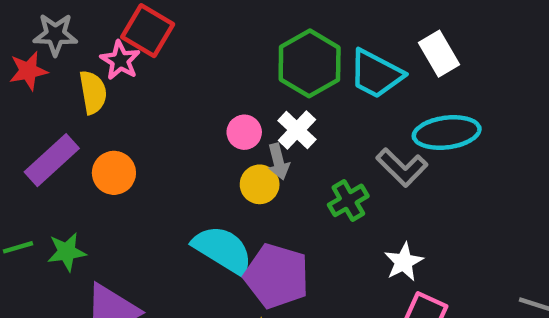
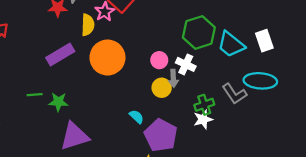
white cross: (297, 130) -> (186, 64), turned -30
orange circle: (114, 173) -> (107, 58), moved, size x1.6
cyan semicircle: (223, 250) -> (137, 117), size x0.5
white star: (404, 262) -> (203, 119), moved

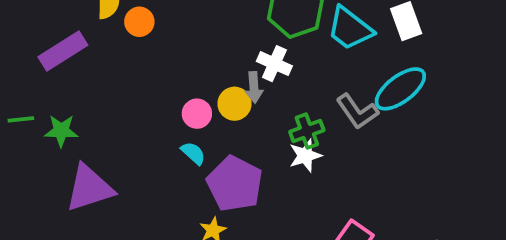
orange circle: (107, 58) -> (139, 22), moved, size x0.5
pink circle: (159, 60) -> (197, 114), moved
cyan ellipse: (260, 81) -> (400, 89), turned -40

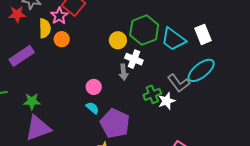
yellow circle: (234, 104) -> (118, 40), moved
green star: (61, 131) -> (32, 101), moved
white star: (305, 156) -> (167, 101), moved

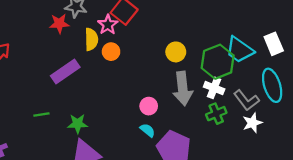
green hexagon: (144, 30) -> (218, 62), moved
white cross: (134, 59) -> (214, 88), moved
cyan ellipse: (201, 70) -> (272, 85), turned -68
gray arrow: (124, 72) -> (183, 88), size x1.8
white star: (167, 101) -> (252, 123), moved

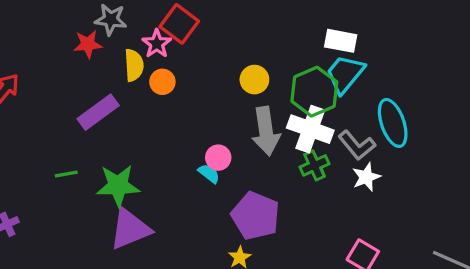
white rectangle: (274, 44) -> (341, 41), moved, turned -55
cyan trapezoid: (240, 50) -> (345, 74), turned 96
white cross: (214, 88) -> (310, 129), size x1.5
green star: (78, 124) -> (118, 186), size x1.5
cyan semicircle: (148, 130) -> (209, 173), moved

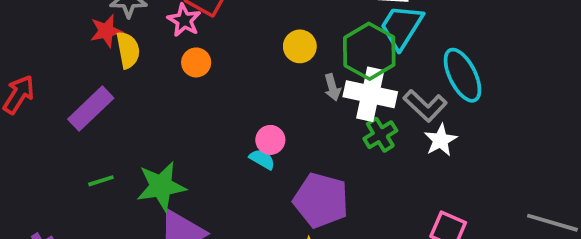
yellow semicircle: (134, 65) -> (128, 50), moved
purple rectangle: (98, 112) -> (91, 109), moved
gray arrow: (266, 131) -> (332, 87), moved, size x0.5

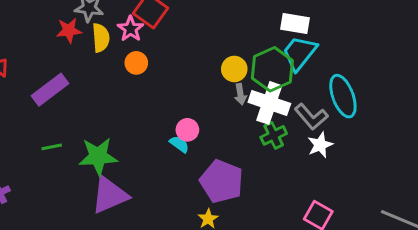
yellow circle: (300, 46) -> (234, 69), moved
yellow semicircle: (128, 50) -> (101, 38), moved

